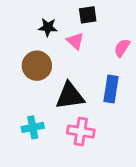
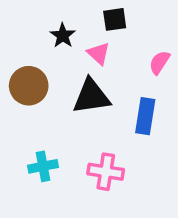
black star: (48, 27) -> (63, 36), turned 30
brown circle: (37, 66) -> (29, 86), moved
black triangle: (70, 96) -> (91, 96), moved

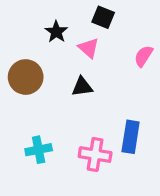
black square: (115, 19) -> (103, 17), turned 30
black triangle: (91, 96) -> (82, 87), size x0.6
blue rectangle: (145, 116) -> (131, 137), moved

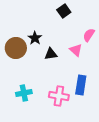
black square: (103, 17) -> (64, 11), turned 32
black star: (56, 32) -> (35, 38), moved
pink triangle: (89, 48) -> (76, 50), moved

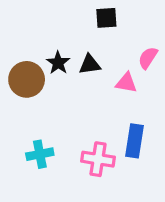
black square: (64, 11) -> (106, 18), turned 32
pink triangle: (76, 50) -> (126, 83), turned -32
black triangle: (51, 54) -> (90, 64), moved

